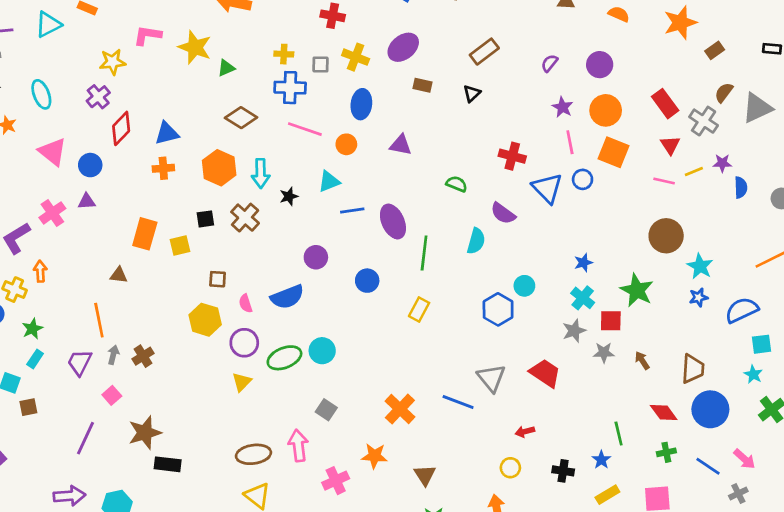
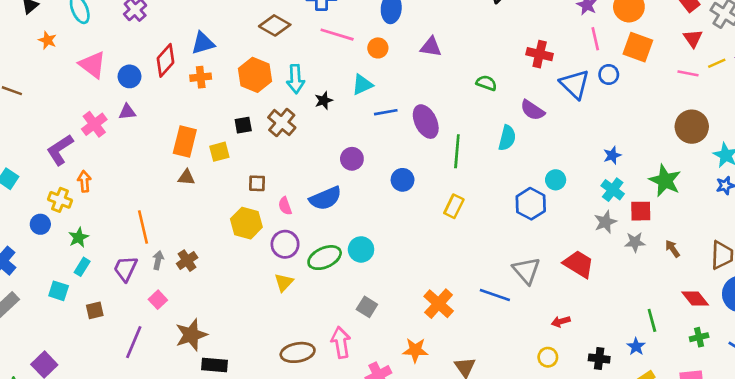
red diamond: (121, 128) -> (165, 60), moved
brown triangle: (119, 275) -> (186, 177), moved
brown square: (28, 407) -> (95, 310), moved

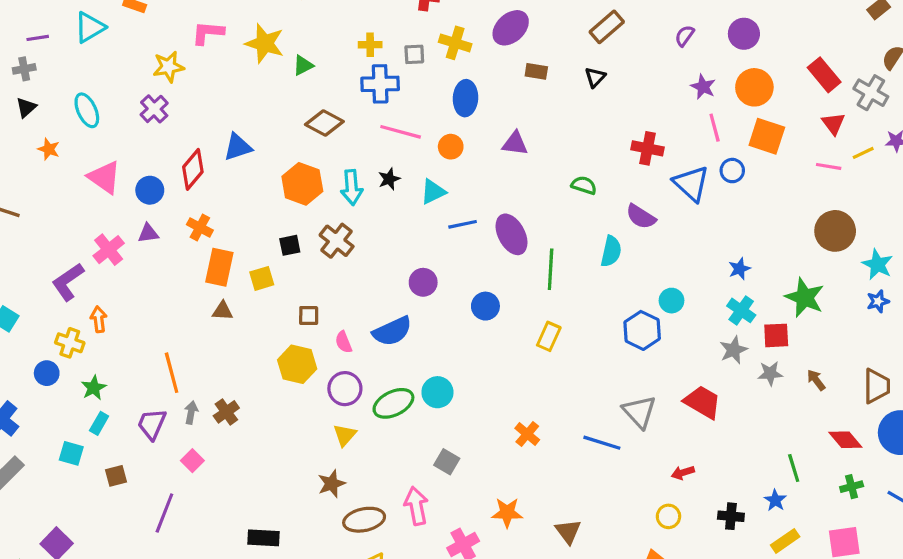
orange cross: (201, 77) -> (200, 227), moved, turned 36
black star: (324, 100) -> (389, 179), moved
orange cross: (439, 304) -> (527, 434), moved, size x0.7
brown star: (191, 335) -> (332, 484), moved, size x0.7

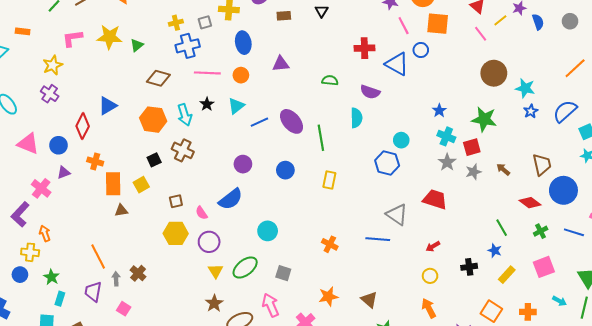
pink line: (829, 166) -> (481, 34), turned 56
green ellipse: (393, 403) -> (245, 268), moved

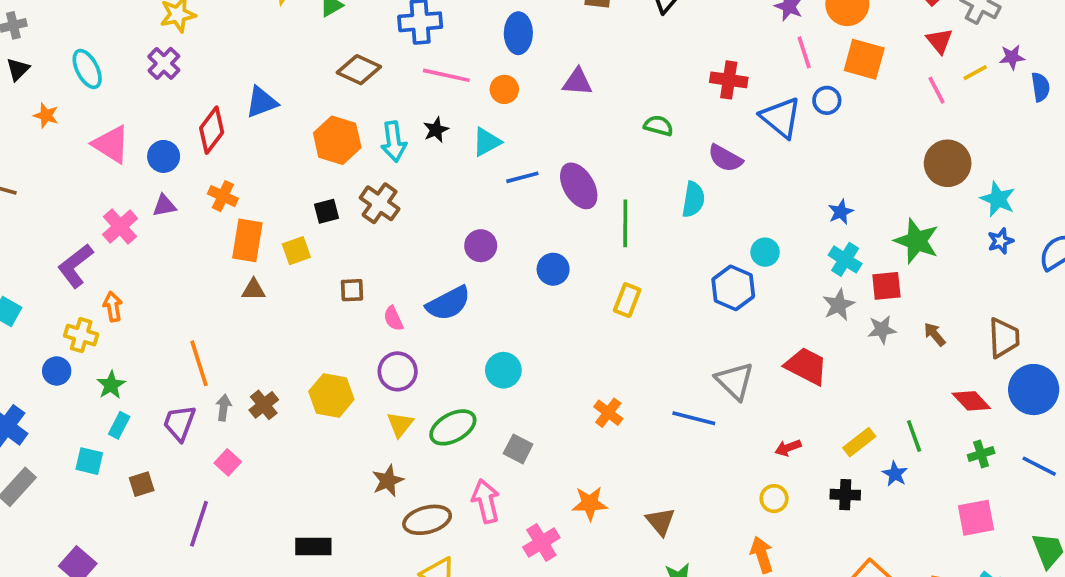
yellow hexagon: (176, 233) -> (331, 395), moved
yellow rectangle: (507, 275) -> (859, 442), moved

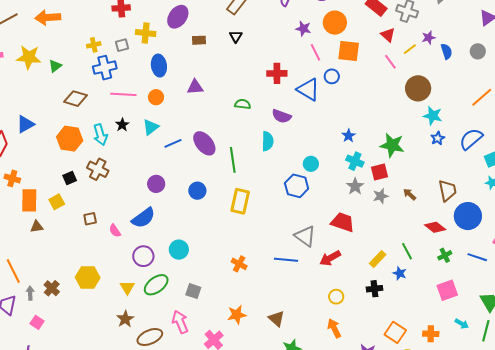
brown circle: (948, 163) -> (418, 88), moved
yellow rectangle: (627, 300) -> (240, 201), size x1.4
purple circle: (398, 371) -> (143, 256), moved
red arrow: (788, 448) -> (330, 258), moved, size x1.5

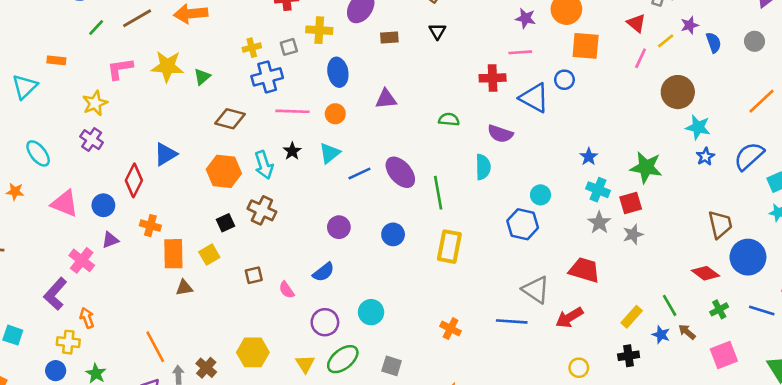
pink line: (316, 52) -> (520, 52), moved, turned -66
pink line: (390, 62) -> (641, 58), turned 63
brown arrow: (410, 194) -> (687, 332), moved
blue semicircle: (143, 218) -> (324, 272), size x0.7

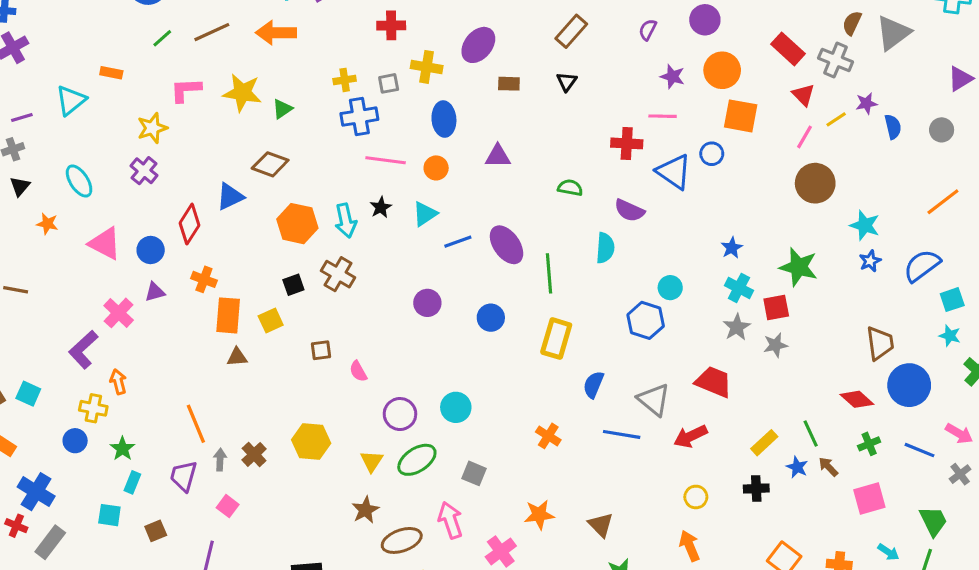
brown circle: (678, 92) -> (815, 183), moved
brown diamond: (230, 119) -> (270, 164), moved
blue semicircle: (324, 272) -> (593, 385), moved, turned 145

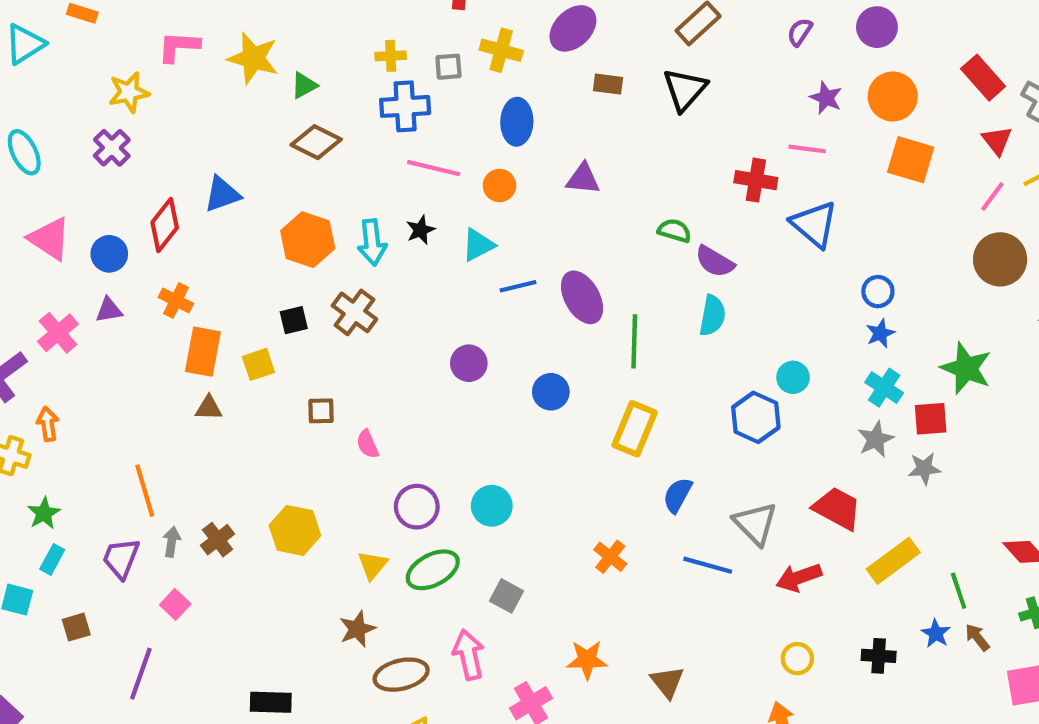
black triangle: (567, 82) -> (685, 89), size x1.6
blue circle: (712, 154) -> (878, 292), moved
brown diamond: (270, 164) -> (316, 142), moved
purple semicircle: (629, 210) -> (715, 262), moved
yellow rectangle: (764, 443) -> (893, 561), moved, size x1.4

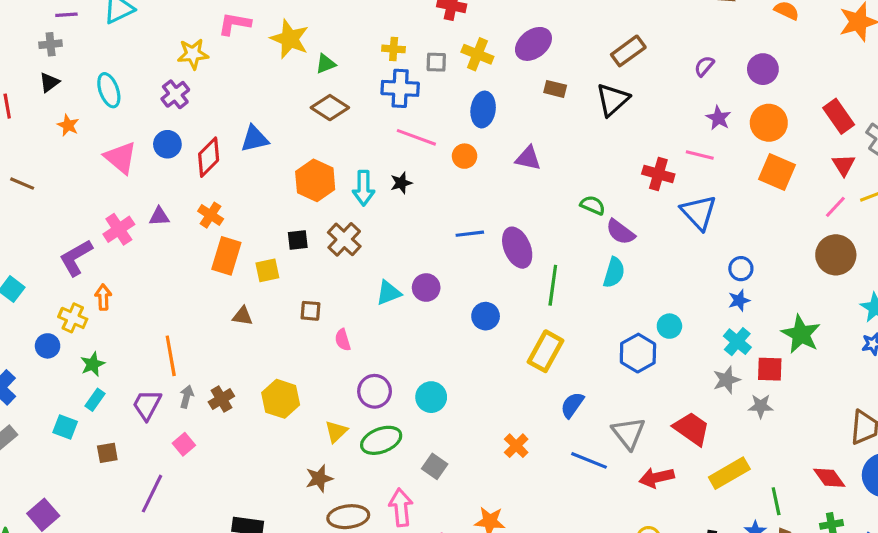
cyan triangle: (478, 245) -> (389, 293), moved
blue circle: (109, 254) -> (167, 144), moved
brown triangle: (209, 408) -> (243, 316), moved

